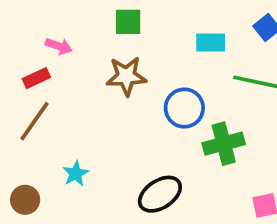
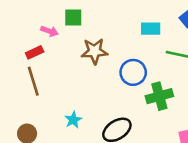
green square: (128, 22) -> (73, 17), moved
brown line: (34, 121) -> (33, 81), turned -52
cyan star: (76, 174) -> (73, 120), moved

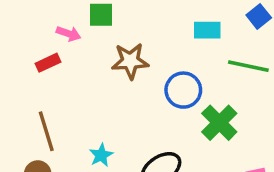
brown line: (33, 81) -> (46, 131), moved
green cross: (159, 96) -> (219, 123), turned -30

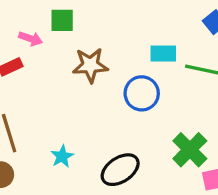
cyan rectangle: (207, 30) -> (163, 54), moved
green cross: (219, 123) -> (190, 150), moved

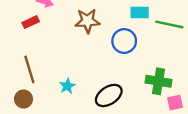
green cross: (190, 150) -> (158, 81), turned -35

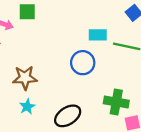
brown star: (87, 21) -> (25, 78), moved

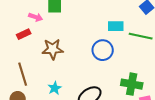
brown star: (25, 78) -> (53, 49), moved

